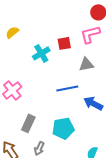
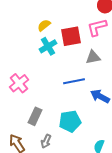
yellow semicircle: (12, 32) -> (44, 25), moved
red square: (64, 43) -> (71, 36), size x1.5

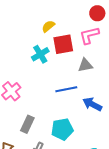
yellow semicircle: (44, 25) -> (48, 26), moved

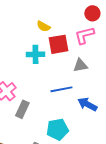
yellow semicircle: (48, 26) -> (43, 26), turned -112
cyan cross: (40, 54) -> (35, 54), turned 30
gray rectangle: (27, 124) -> (22, 109), moved

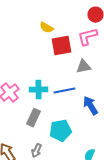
cyan cross: (35, 54) -> (39, 90), moved
blue arrow: (87, 104) -> (91, 106), turned 30
gray rectangle: (22, 109) -> (34, 118), moved

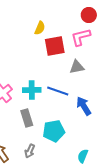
yellow semicircle: (47, 28) -> (40, 28), turned -96
blue line: (65, 91) -> (58, 91), turned 30
gray rectangle: (34, 118) -> (27, 118), turned -42

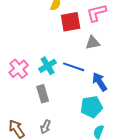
cyan cross: (32, 90) -> (48, 66), turned -30
cyan pentagon: (54, 131) -> (92, 107), moved

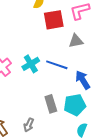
gray rectangle: (43, 94) -> (51, 104), moved

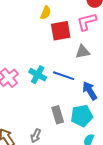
cyan cross: (31, 64) -> (38, 75), turned -30

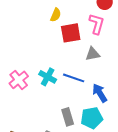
pink L-shape: (87, 22) -> (97, 24), turned 120

